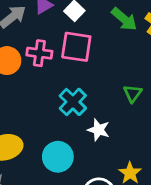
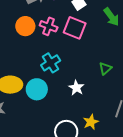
cyan cross: (73, 102) -> (51, 63), moved
cyan circle: (58, 157) -> (37, 89), moved

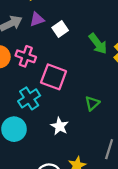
pink square: (75, 28) -> (54, 77), moved

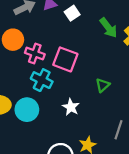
pink cross: (26, 56) -> (35, 53), moved
cyan cross: (29, 98) -> (42, 80), turned -30

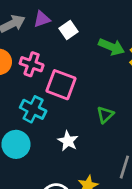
green arrow: (108, 28) -> (111, 47), turned -30
pink cross: (35, 53) -> (32, 64), moved

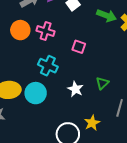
pink square: (61, 85) -> (79, 47), moved, size x0.6
green triangle: (105, 115) -> (102, 83), moved

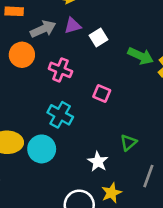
orange circle: (20, 30) -> (22, 55), moved
white star: (75, 89) -> (98, 162), moved

